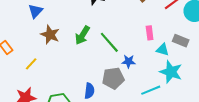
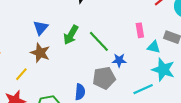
blue triangle: (35, 11) -> (41, 28), moved
brown star: (50, 35) -> (40, 53), moved
yellow line: (31, 64) -> (21, 74), moved

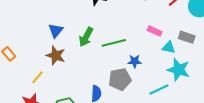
pink rectangle: (140, 30) -> (155, 31), turned -56
green line: (99, 41) -> (114, 43), turned -60

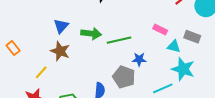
green arrow: (86, 37) -> (91, 34), turned -114
gray pentagon: (120, 79) -> (124, 77), turned 30

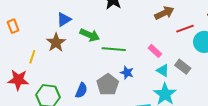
yellow line: (41, 72) -> (32, 57), turned -40

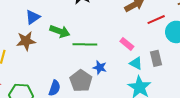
brown star: (56, 42) -> (26, 41), turned 30
gray rectangle: (183, 67) -> (156, 58), turned 42

